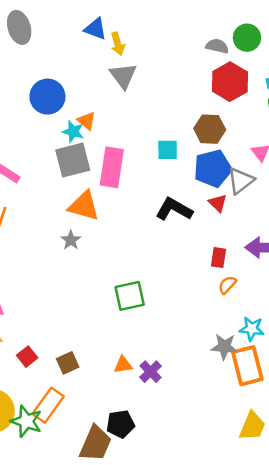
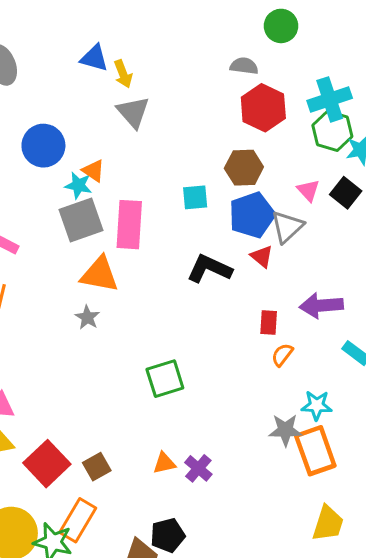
green circle: (247, 38) -> (281, 26), moved
red square: (27, 357) -> (47, 464), size x1.8

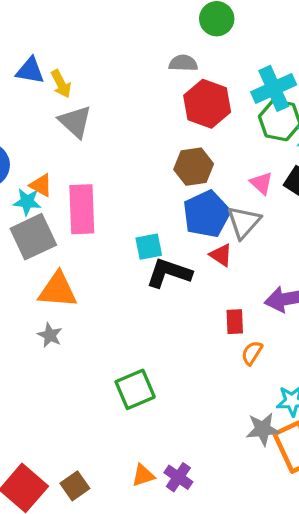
cyan square: (195, 197) -> (149, 247), moved
pink rectangle: (129, 225) -> (82, 209), moved

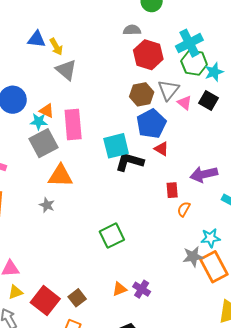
gray triangle: (244, 222) -> (168, 90), moved
cyan square: (149, 247) -> (116, 146), size x1.5
gray star: (50, 335) -> (47, 205), moved

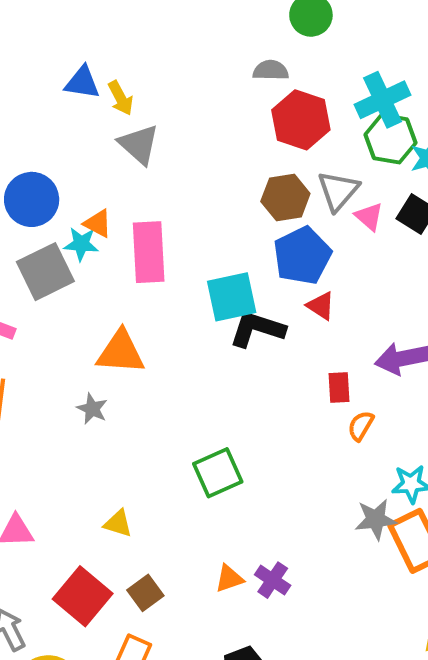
gray square: (44, 143) -> (45, 272), moved
yellow triangle: (15, 292) -> (118, 523), moved, turned 35

